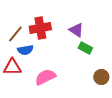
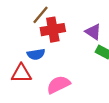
brown line: (15, 34) -> (40, 15), moved

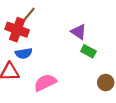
red cross: (53, 30) -> (17, 30), moved, turned 30

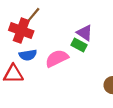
green rectangle: (88, 51) -> (79, 45), moved
pink semicircle: (45, 83) -> (57, 58), moved

